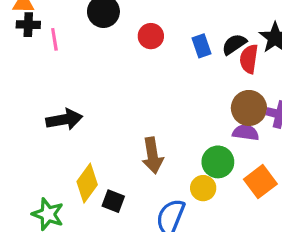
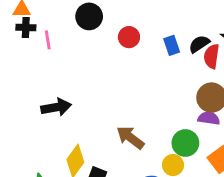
brown arrow: (152, 155) -> (130, 137), turned 136

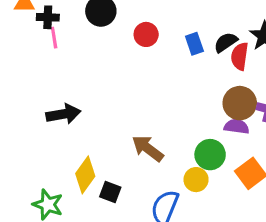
black cross: (26, 27) -> (48, 17), moved

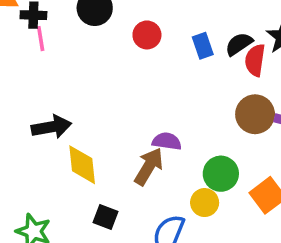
purple semicircle: (237, 127) -> (167, 141), moved
brown arrow: (148, 148) -> (149, 166), turned 84
yellow diamond: (85, 175) -> (82, 165), moved, turned -42

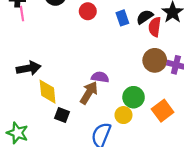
black square: (106, 217) -> (62, 115), moved

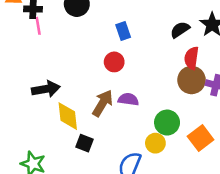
red circle: (88, 11) -> (114, 62), moved
blue rectangle: (122, 18) -> (123, 31), moved
red semicircle: (155, 27) -> (192, 58), moved
brown arrow: (89, 93) -> (103, 103), moved

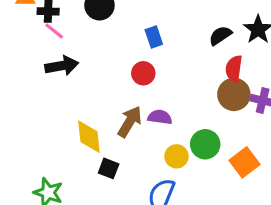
pink line: (38, 26) -> (54, 31), turned -42
black arrow: (46, 89) -> (62, 66), moved
yellow circle: (155, 143) -> (177, 156), moved

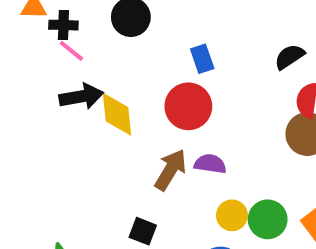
red circle: (143, 73) -> (188, 106), size x1.5
yellow diamond: (89, 137) -> (117, 114), moved
green circle: (205, 144) -> (268, 219), moved

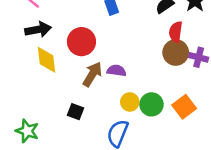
red circle: (188, 106) -> (81, 42), moved
yellow diamond: (117, 114) -> (46, 60), moved

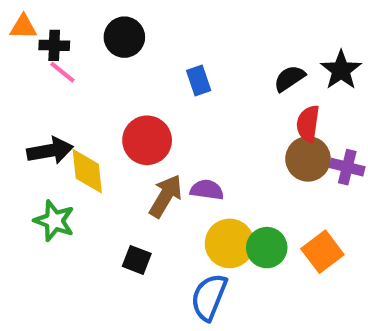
black arrow: (38, 30) -> (50, 151), moved
yellow circle: (130, 102) -> (230, 243), size x1.5
green star: (27, 131) -> (54, 221), moved

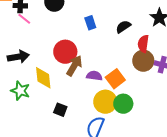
black semicircle: (289, 78) -> (123, 27), moved
yellow diamond: (87, 171) -> (43, 78), moved
brown arrow: (166, 196) -> (74, 66), moved
orange square: (322, 252) -> (115, 79), moved

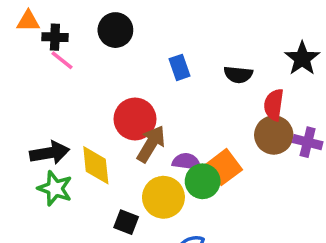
black semicircle: (123, 27) -> (238, 75), turned -140
black arrow: (18, 57) -> (50, 153), moved
yellow circle: (105, 102) -> (163, 197), moved
green circle: (123, 104) -> (203, 181), moved

